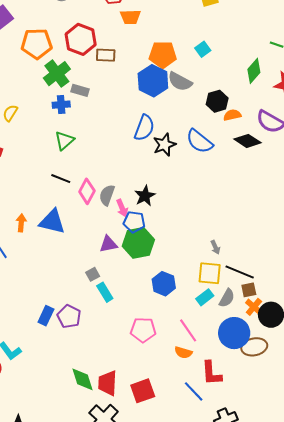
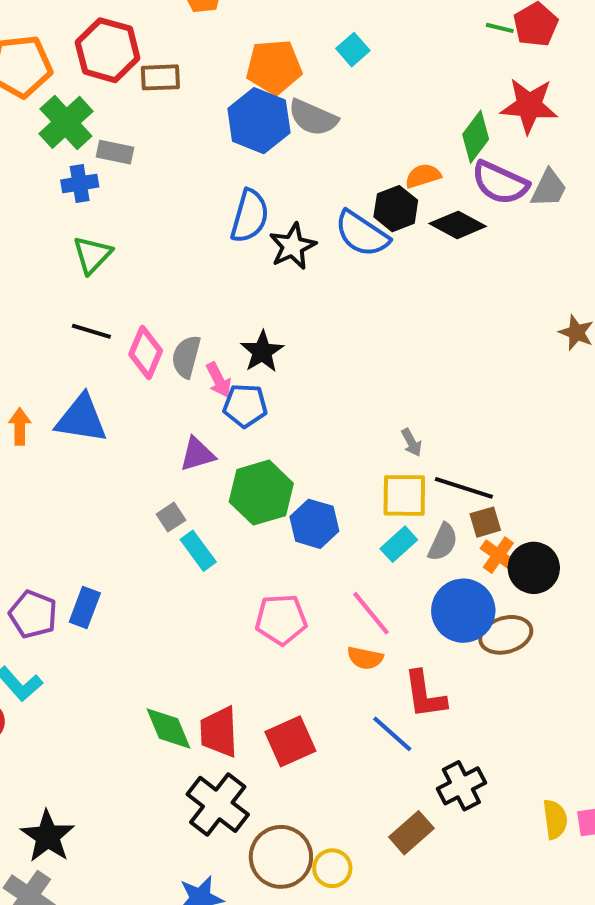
green diamond: (254, 71) -> (476, 137), moved
black hexagon: (217, 101) -> (396, 209), moved
green hexagon: (138, 243) -> (261, 493), moved
purple pentagon: (69, 316) -> (33, 614), moved

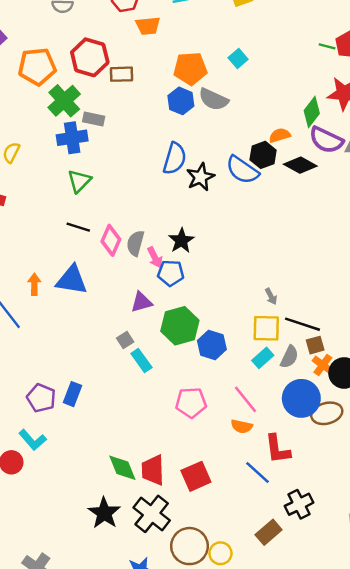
blue hexagon: (259, 121) -> (181, 101), size x0.7
blue cross: (80, 184) -> (72, 138), size x1.4
black star: (48, 836) -> (104, 513), moved

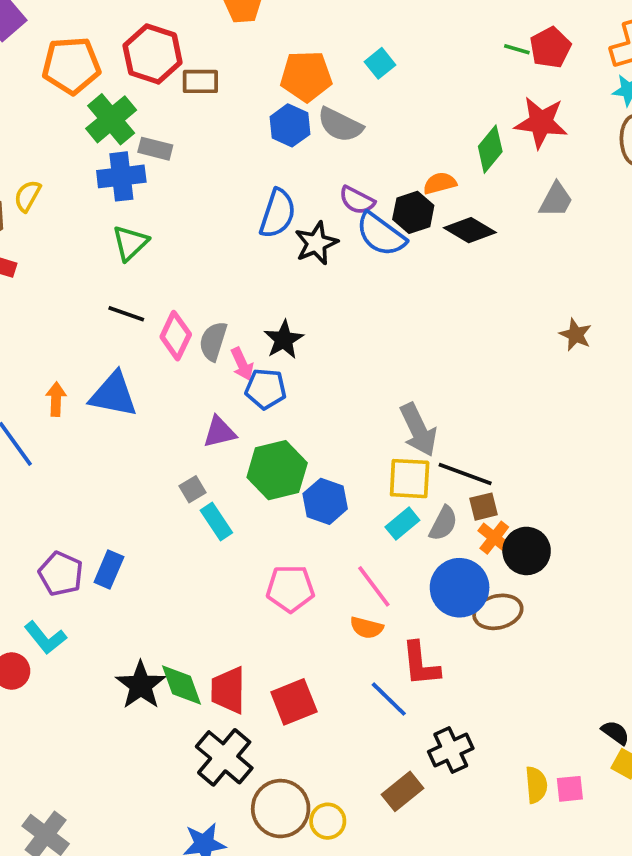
purple semicircle: (326, 140) -> (357, 200), moved, size x0.7
gray arrow: (271, 296) -> (418, 430), size x2.0
black star: (104, 513) -> (141, 685), moved

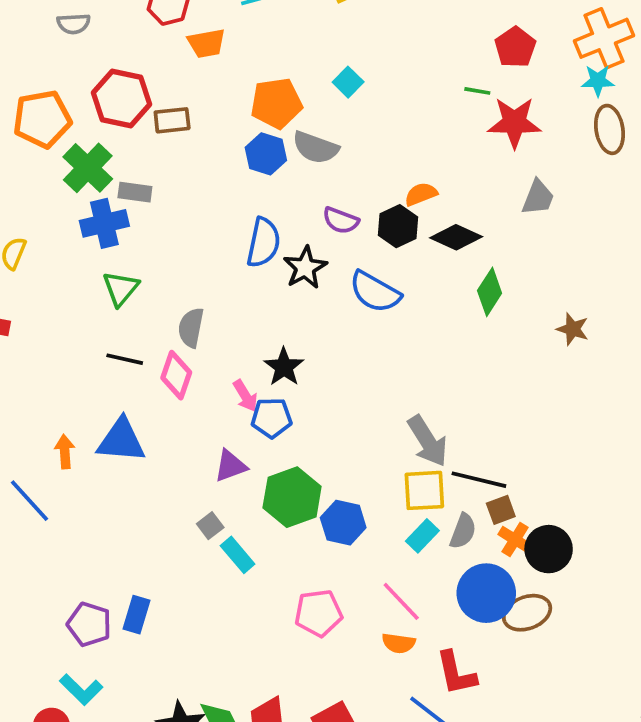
green line: (517, 49) -> (477, 91), moved
green diamond: (490, 149) -> (490, 292), moved
blue semicircle: (381, 234) -> (375, 292), moved
gray semicircle: (213, 341) -> (191, 328), moved

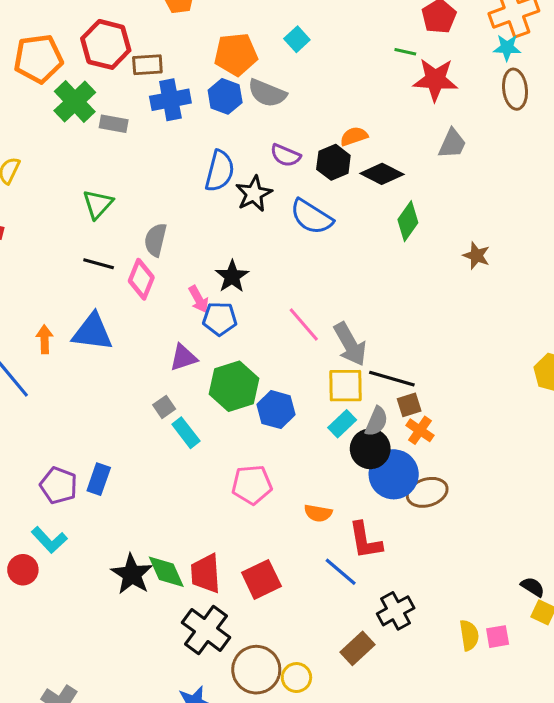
blue cross: (104, 223) -> (170, 100), moved
black circle: (549, 549) -> (370, 449), moved
pink line: (401, 601) -> (304, 325), moved

